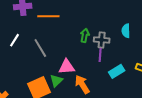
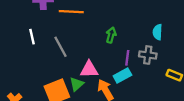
white line: (15, 40) -> (32, 37), turned -48
gray cross: (102, 40) -> (148, 55), moved
cyan rectangle: (117, 71) -> (122, 75), moved

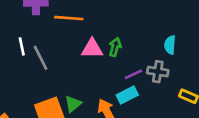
gray line: (60, 47) -> (41, 58), moved
purple line: (127, 58) -> (133, 74), turned 56
pink triangle: (89, 69) -> (92, 49), moved

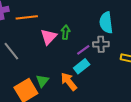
cyan semicircle: (170, 45) -> (106, 23), size x1.5
pink triangle: (92, 49) -> (49, 37), turned -36

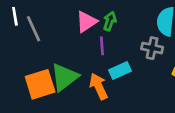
purple line: (83, 50) -> (102, 46), moved, turned -72
green triangle: (42, 81) -> (64, 77), size x1.6

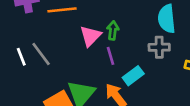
white line: (15, 16) -> (21, 57), moved

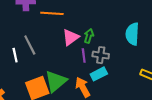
gray cross: (159, 47) -> (101, 55), moved
white line: (21, 57) -> (15, 55), moved

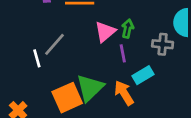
gray line: (30, 45) -> (55, 44), turned 72
gray cross: (101, 55) -> (163, 44), moved

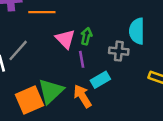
pink triangle: (105, 32) -> (65, 39), turned -35

